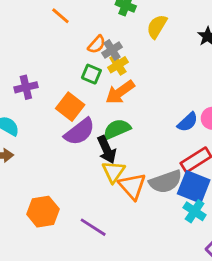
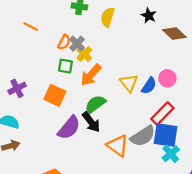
purple semicircle: (80, 132) -> (69, 128), moved
yellow triangle: (113, 172) -> (129, 83), moved
cyan cross: (195, 211) -> (171, 154), turned 30

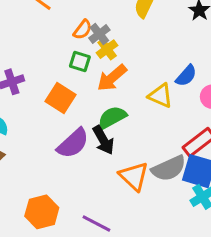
yellow triangle: (129, 83) -> (161, 96), turned -36
blue semicircle: (149, 86) -> (186, 76), moved

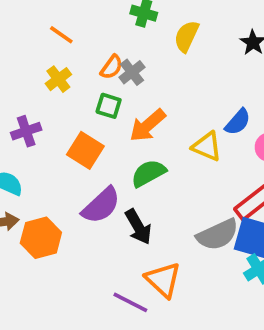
yellow cross: (107, 49) -> (58, 79), moved
black arrow: (103, 140) -> (138, 227), moved
orange triangle: (134, 176) -> (163, 280), moved
orange hexagon: (42, 212) -> (41, 238), moved

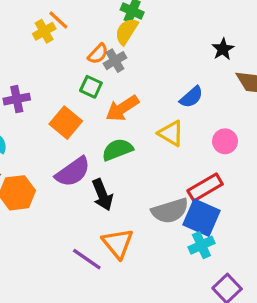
yellow semicircle: (187, 36) -> (126, 31), moved
yellow cross: (58, 79) -> (44, 31), moved
blue semicircle: (238, 122) -> (191, 97), moved

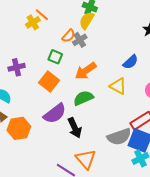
green square: (91, 87) -> (55, 57), moved

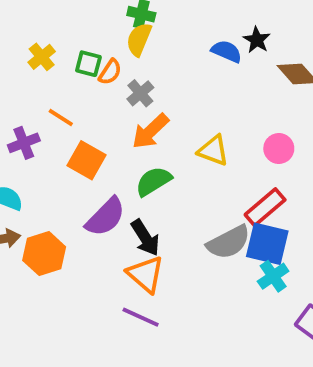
orange line: (42, 15) -> (61, 117), moved
gray cross: (80, 40) -> (140, 93), moved
green square: (55, 57) -> (88, 64), moved
blue semicircle: (131, 62) -> (227, 51), moved, turned -105
orange triangle: (86, 159) -> (146, 274), moved

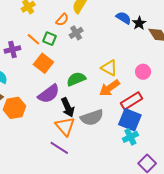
black star: (257, 40) -> (139, 23), moved
green square: (88, 64) -> (50, 39), moved
orange arrow: (150, 131) -> (110, 88), moved
gray semicircle: (229, 242) -> (92, 118), moved

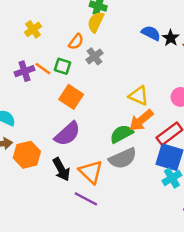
purple cross: (12, 50) -> (24, 71), moved
orange square: (43, 63) -> (71, 97), moved
green semicircle: (76, 79) -> (122, 134), moved
black arrow: (68, 107) -> (61, 169), moved

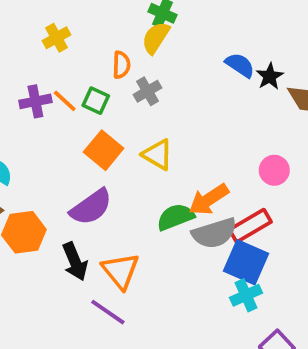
orange semicircle: (76, 42) -> (121, 65), turned -42
yellow triangle: (139, 96) -> (158, 155), moved
gray semicircle: (123, 158) -> (214, 233), moved

